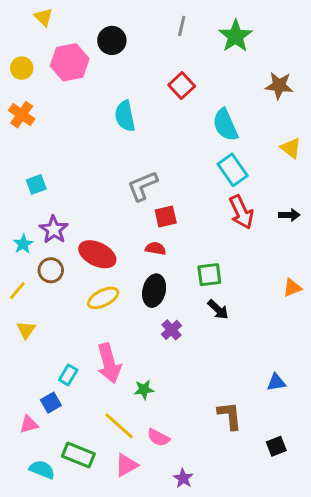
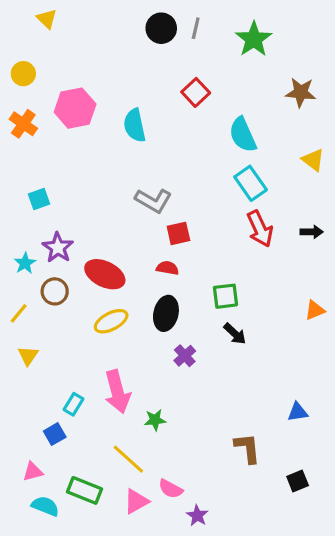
black circle: (112, 40) -> (161, 28), moved
pink hexagon: (70, 62) -> (75, 108), moved
gray L-shape: (142, 186) -> (153, 201), turned -128
pink triangle: (29, 424) -> (33, 472), moved
pink semicircle: (158, 438) -> (171, 489), moved

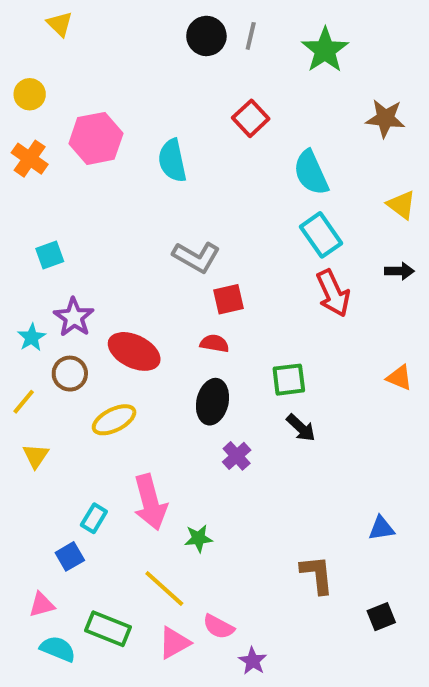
black arrow: (312, 232) -> (399, 271), moved
orange triangle: (315, 310) -> (399, 378), moved, turned 45
yellow ellipse: (111, 321) -> (114, 420), moved

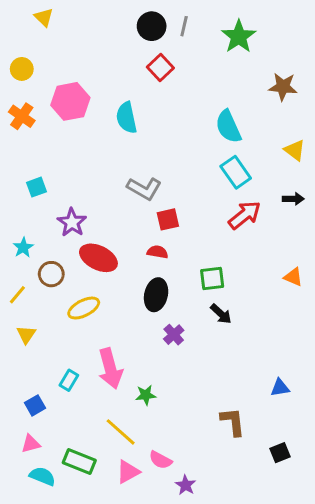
red square: (251, 118) -> (160, 67), moved
red arrow: (333, 293) -> (245, 215), turned -104
purple star: (74, 317) -> (72, 222), moved
blue square: (70, 556) -> (35, 405), moved

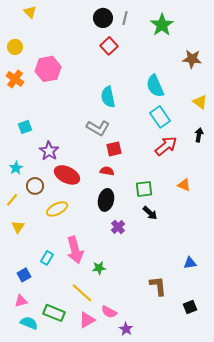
cyan semicircle: (127, 118) -> (108, 97), moved
black arrow: (293, 199) -> (199, 135), turned -80
orange triangle: (293, 277) -> (184, 185), moved

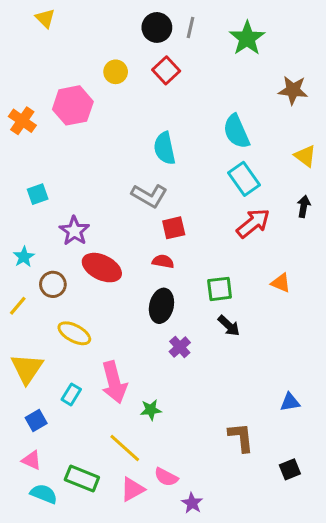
yellow circle: (15, 47) -> (116, 72), moved
yellow ellipse: (57, 209) -> (74, 333), moved, turned 55
yellow triangle: (18, 227) -> (27, 368), moved, size x1.6
pink triangle: (21, 301) -> (31, 460), turned 40

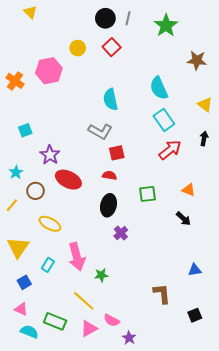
black arrow: (229, 326) -> (183, 219), moved

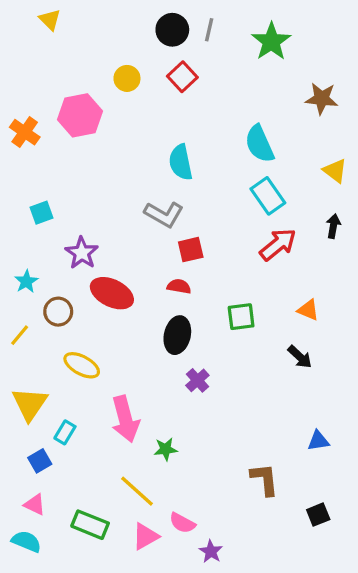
cyan rectangle: (48, 265) -> (65, 432), moved
cyan semicircle: (29, 332) -> (26, 541), moved

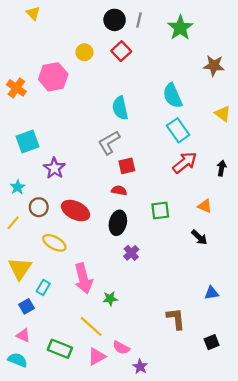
cyan square: (41, 213) -> (28, 141), size x1.5
gray L-shape: (164, 214) -> (109, 143), turned 120
black arrow: (333, 226) -> (222, 168), moved
red ellipse: (112, 293) -> (76, 211), moved

